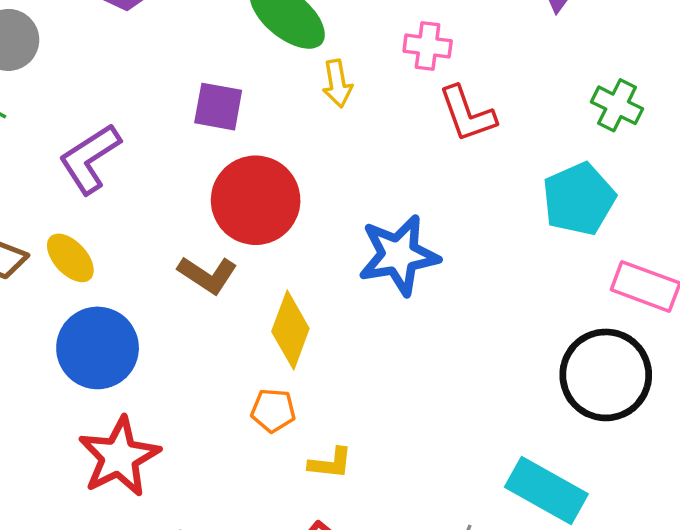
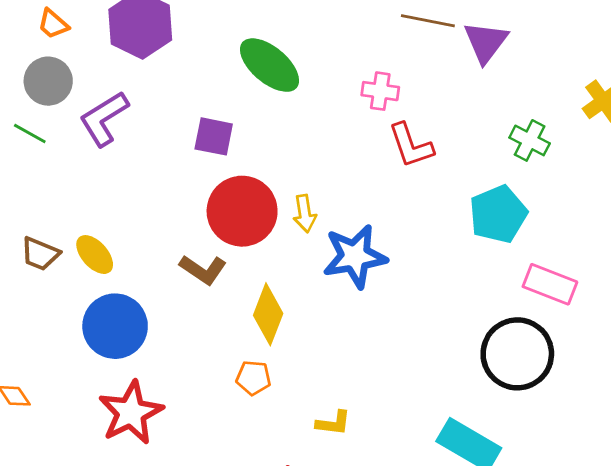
yellow arrow: (337, 83) -> (305, 214), moved
purple L-shape: (90, 159) -> (104, 119), moved
yellow L-shape: (330, 463) -> (333, 423), moved

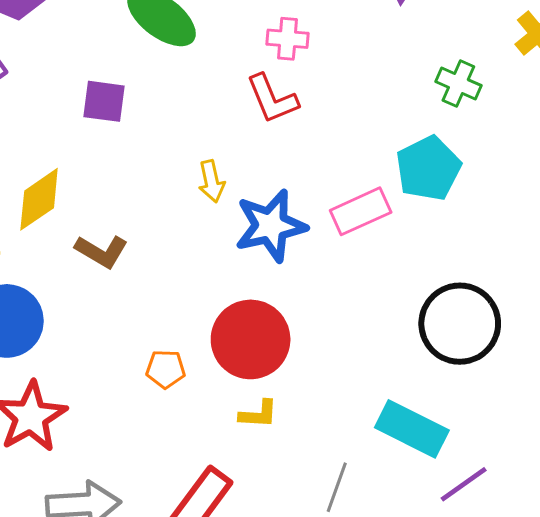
red L-shape: (411, 145) -> (272, 99), moved
red circle: (242, 211) -> (251, 339), moved
pink rectangle: (550, 284) -> (361, 211), moved, turned -42
yellow diamond: (268, 314) -> (39, 199), moved, turned 38

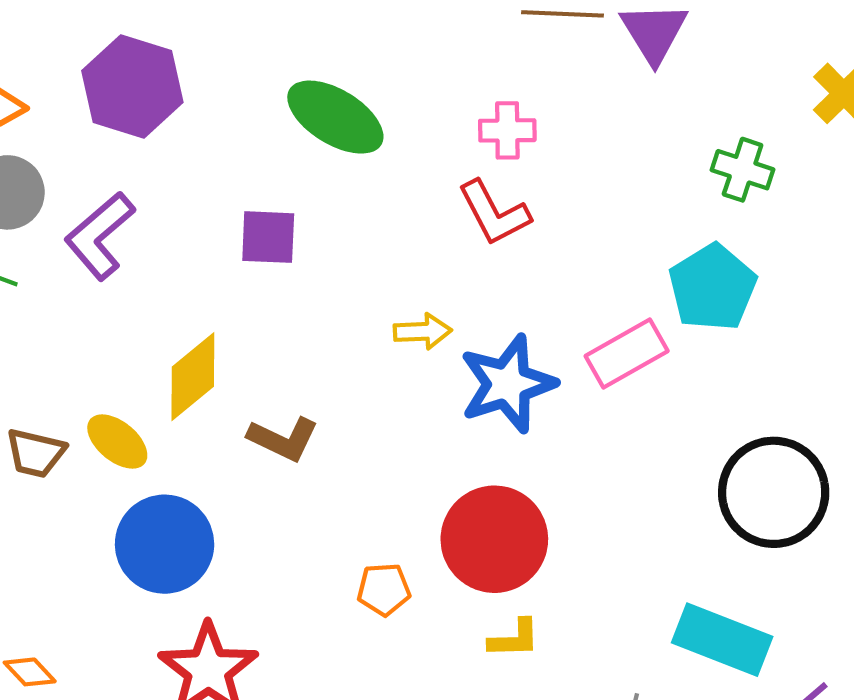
yellow arrow: (211, 181) -> (423, 331), turned -75

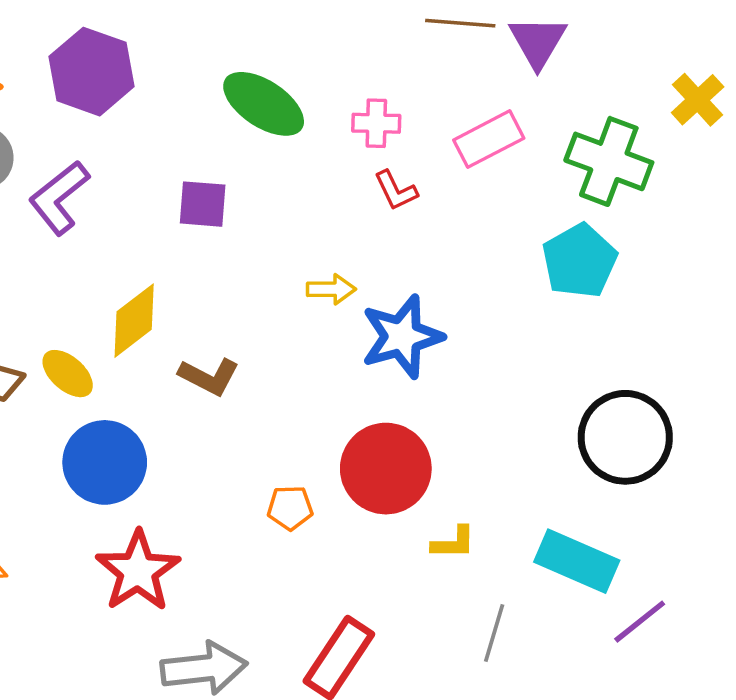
pink cross: (507, 130) -> (376, 123), moved
green cross: (743, 170) -> (609, 161), size x1.6
red L-shape: (494, 213) -> (396, 191), size x0.7
pink rectangle: (627, 353) -> (489, 139), moved
yellow L-shape: (514, 639) -> (453, 543), moved

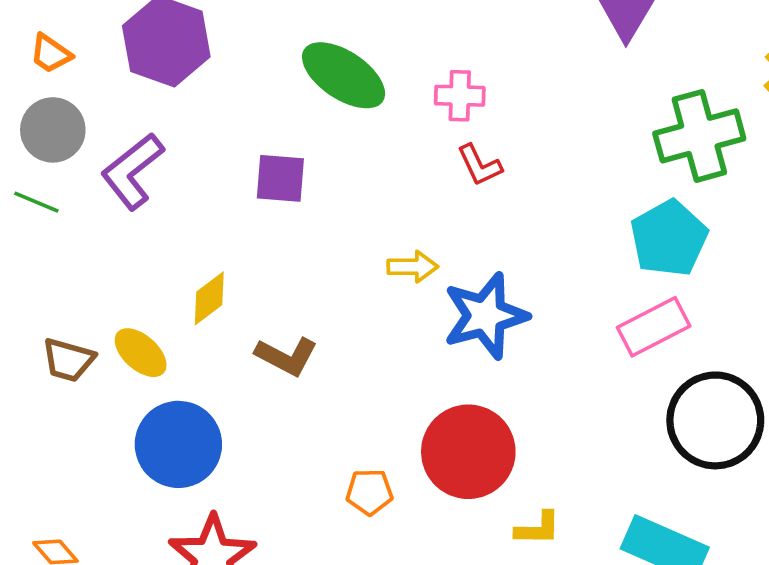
pink rectangle: (489, 139) -> (654, 327), moved
green cross: (609, 161) -> (699, 136), turned -36
yellow diamond: (134, 321) -> (209, 298), size x0.7

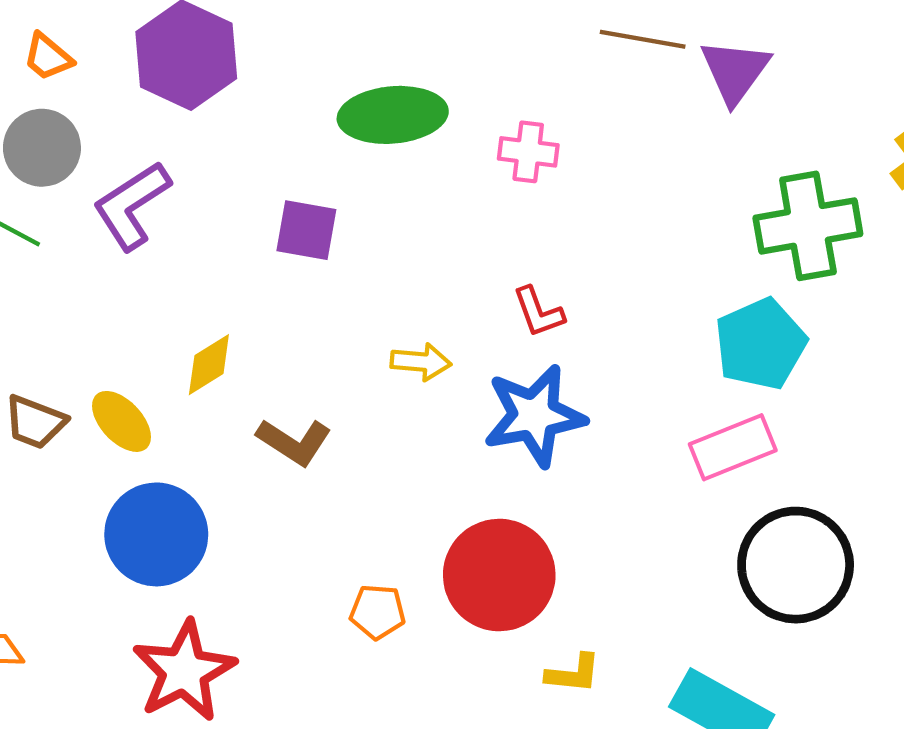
green ellipse: (344, 75) -> (393, 115), turned -44
red L-shape: (480, 165) -> (538, 312), moved
yellow arrow: (413, 267) -> (421, 362), moved

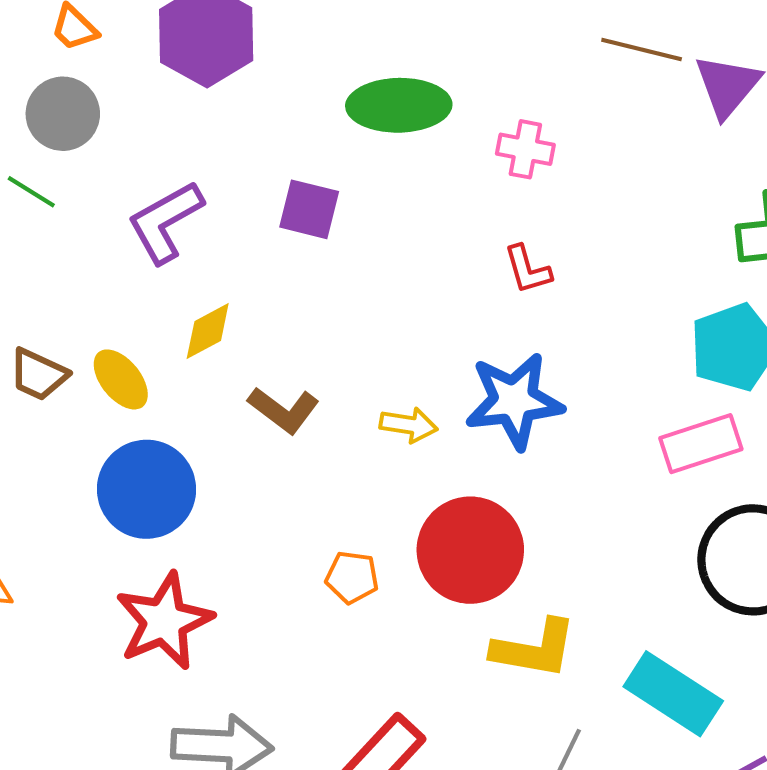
purple L-shape: (132, 205) -> (165, 222), moved
red L-shape: (538, 312) -> (527, 269), moved
yellow arrow: (421, 362) -> (409, 425), moved
yellow L-shape: (573, 674) -> (534, 649), size x1.6

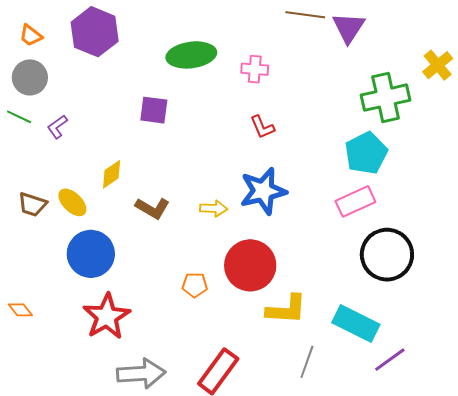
purple L-shape: (165, 222) -> (57, 127), moved, size x0.6

